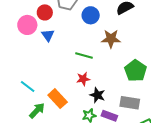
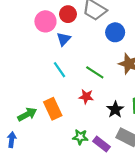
cyan line: (28, 86) -> (60, 70), moved
black star: (97, 95) -> (115, 109), moved

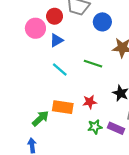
blue triangle: (64, 39) -> (56, 40), turned 32
red star: (86, 97) -> (90, 102), moved
orange rectangle: (53, 109) -> (63, 107), turned -42

